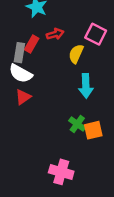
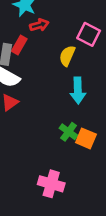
red arrow: (55, 34) -> (39, 25), moved
orange square: (93, 130) -> (86, 138), turned 36

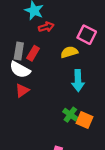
red rectangle: (19, 45) -> (33, 53), moved
yellow semicircle: (67, 56) -> (69, 52), turned 49

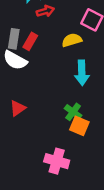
red triangle: (22, 90) -> (18, 108), moved
orange square: (85, 120) -> (79, 126), moved

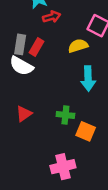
green cross: (73, 112) -> (65, 115), moved, turned -30
pink cross: (57, 161) -> (63, 167), turned -30

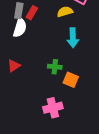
white semicircle: (21, 66) -> (20, 28), turned -102
red triangle: (24, 114) -> (14, 66), moved

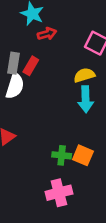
yellow semicircle: (65, 12) -> (84, 75), moved
green cross: (55, 67) -> (62, 155), moved

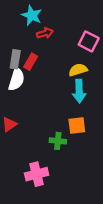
orange square: (83, 155) -> (77, 126), moved, turned -30
pink cross: (59, 193) -> (37, 174), moved

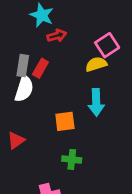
pink square: (89, 41) -> (107, 45), turned 30
yellow semicircle: (78, 70) -> (96, 64), moved
orange square: (77, 126) -> (65, 121), moved

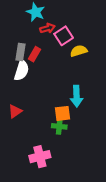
pink square: (107, 45) -> (64, 36), moved
cyan arrow: (96, 102) -> (77, 96), moved
orange square: (65, 121) -> (63, 113), moved

